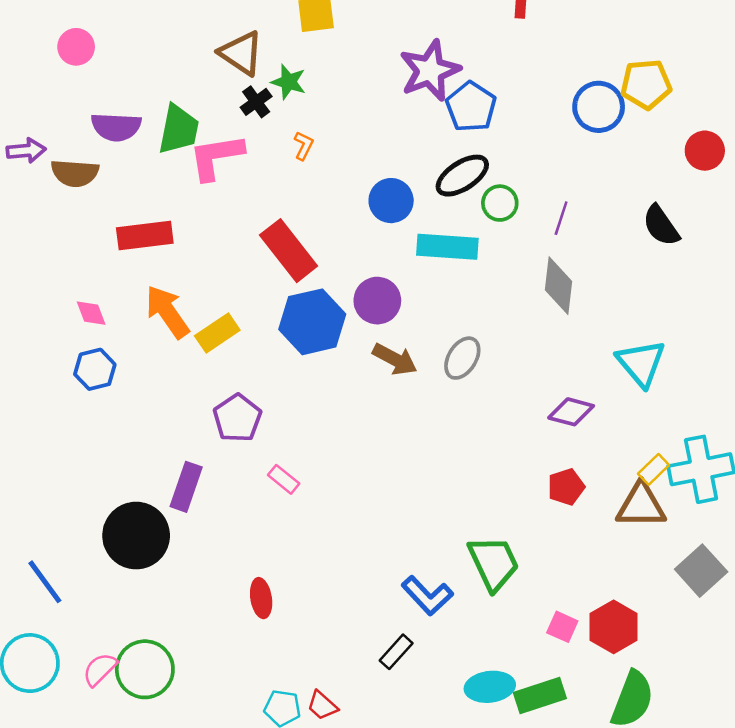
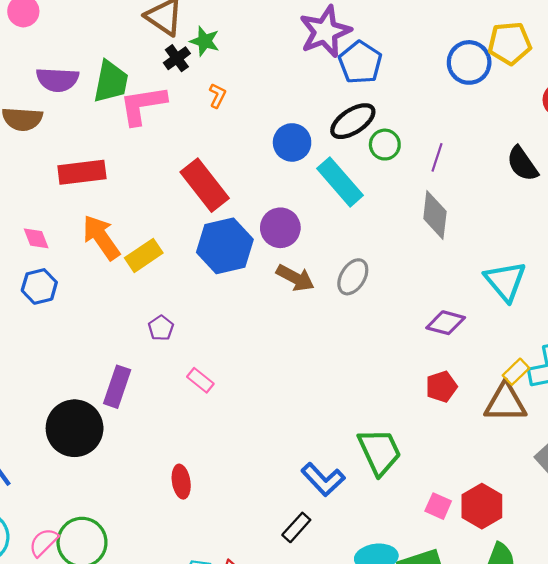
cyan rectangle: (447, 247) -> (340, 182), turned 45
purple pentagon: (237, 418) -> (161, 328), size x0.6

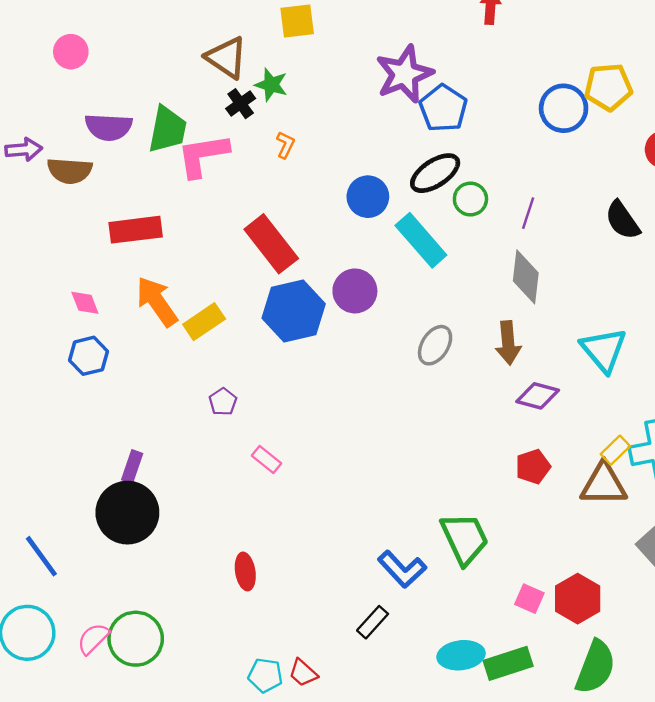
brown arrow: (295, 278) -> (508, 343), moved, turned 57
purple rectangle: (117, 387) -> (132, 467), moved, size x0.7

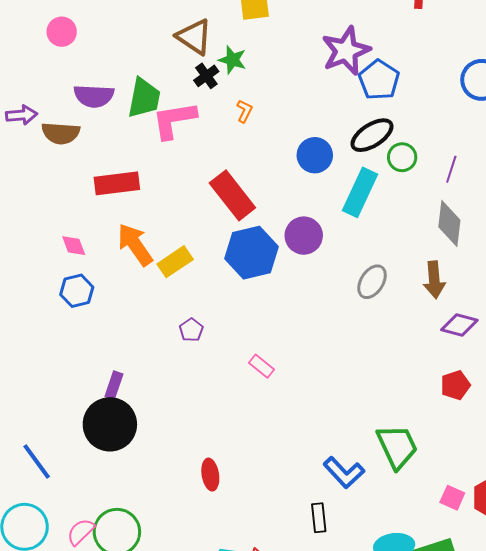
cyan rectangle: (421, 240) -> (360, 192), turned 66
pink rectangle: (266, 460) -> (262, 366), moved
black rectangle: (373, 622) -> (319, 518), turned -48

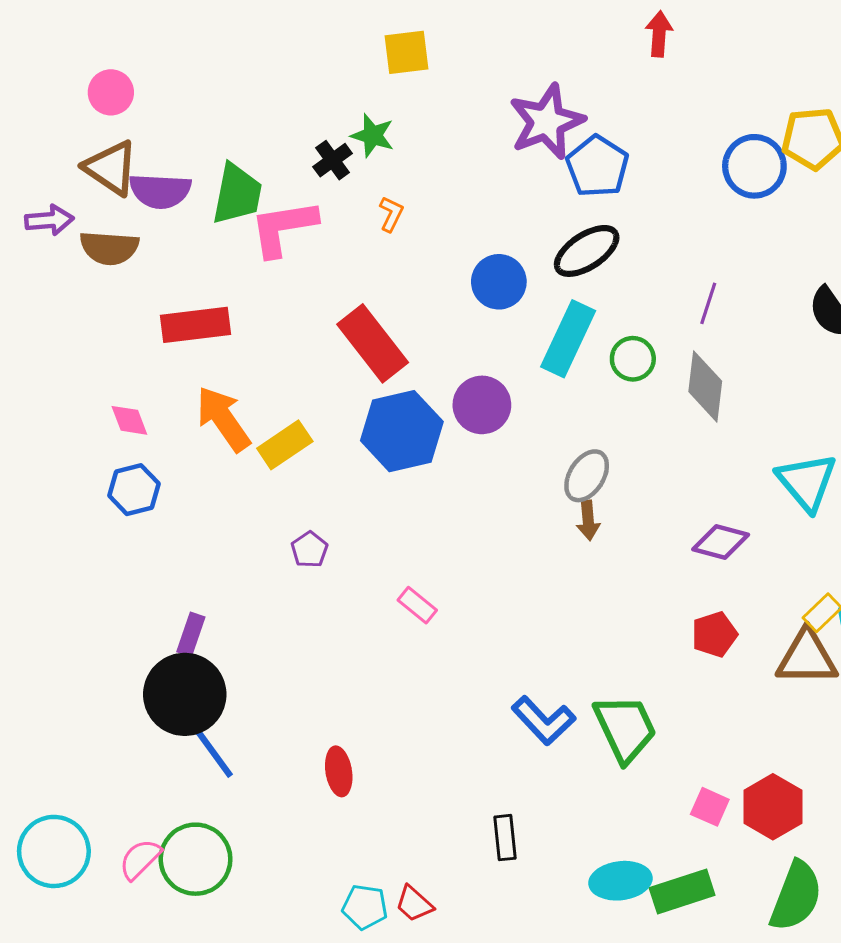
brown triangle: (194, 37) -> (111, 168), moved
green circle: (402, 157) -> (633, 359), moved
brown arrow: (434, 280) -> (588, 520), moved, size x0.7
blue line: (37, 462) -> (212, 751), moved
blue L-shape: (344, 473) -> (544, 721), moved

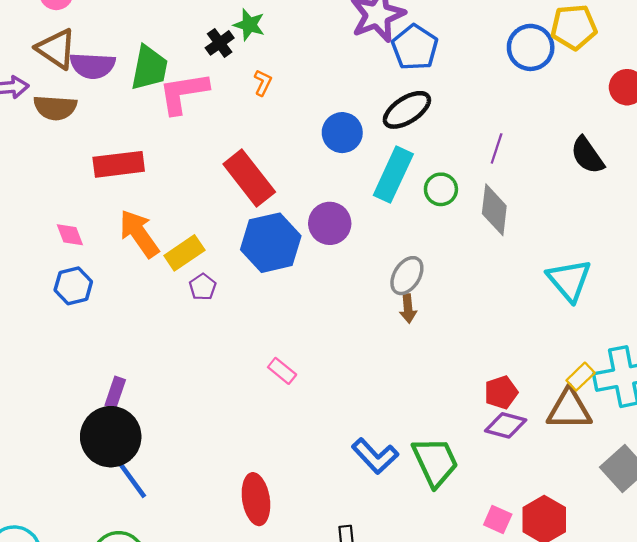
purple diamond: (721, 542) -> (506, 425), moved
purple pentagon: (309, 550) -> (203, 287), moved
red ellipse: (339, 771) -> (256, 499), moved, size x1.4

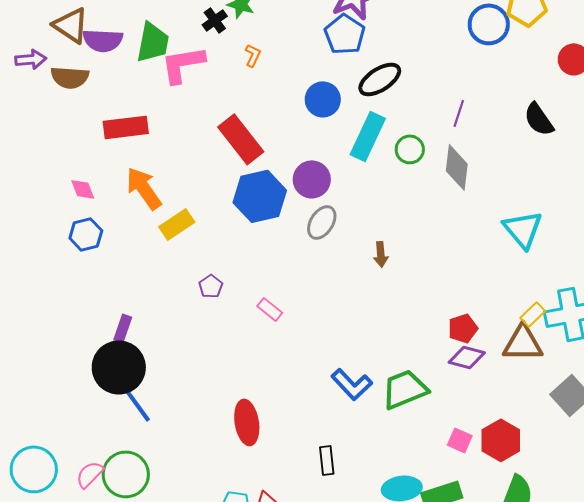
blue pentagon: (415, 47) -> (345, 34), moved
yellow rectangle: (184, 253) -> (177, 224), moved
gray ellipse: (407, 276) -> (322, 222), moved
purple pentagon: (203, 287) -> (211, 286), moved
green trapezoid: (435, 462) -> (405, 389), turned -87

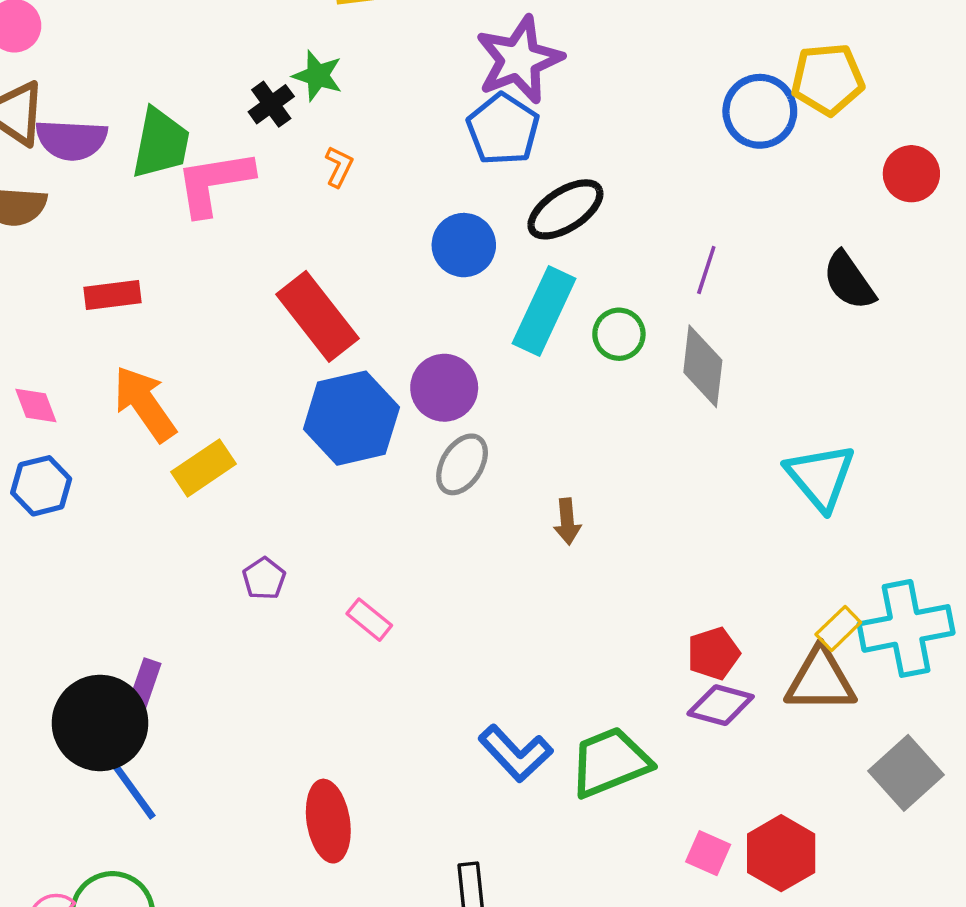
red rectangle: (126, 127) -> (112, 295), size x0.7
purple rectangle: (123, 328) -> (145, 684), moved

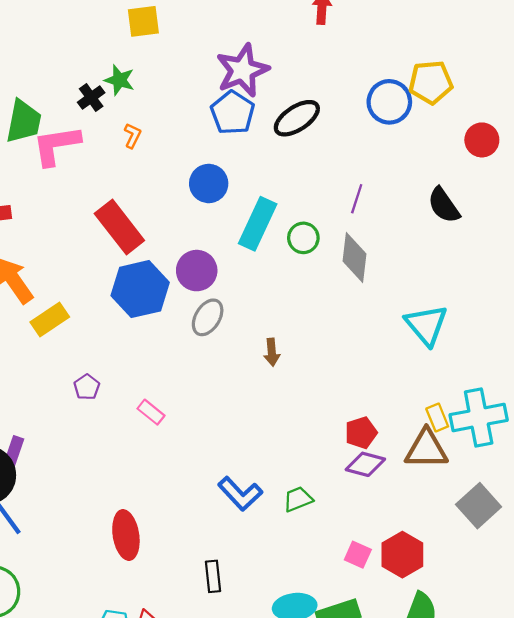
black ellipse: (565, 209) -> (297, 118), moved
yellow rectangle: (838, 628) -> (437, 417), turned -68
green trapezoid: (610, 762) -> (298, 499), size x0.6

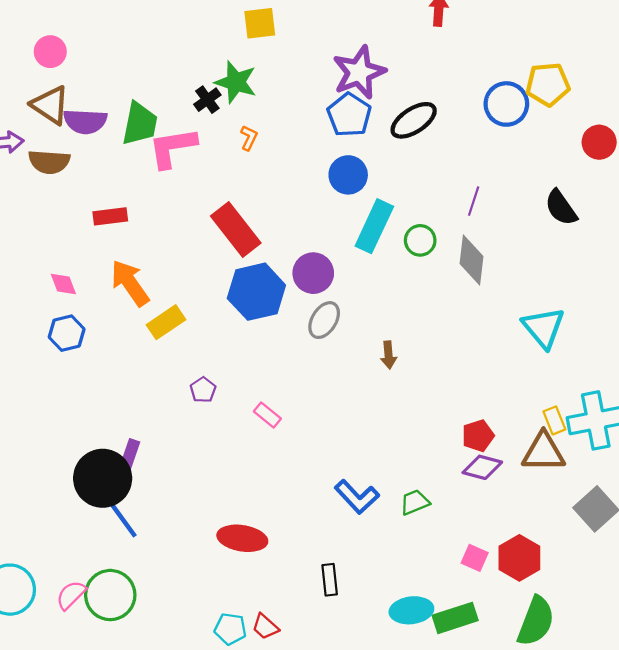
green star: (119, 80) -> (236, 82), size x1.4
blue circle: (209, 183) -> (348, 175), moved
red ellipse: (126, 535) -> (242, 538), turned -72

